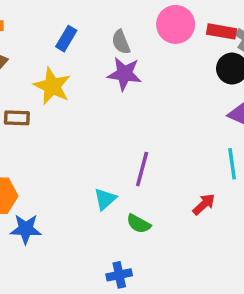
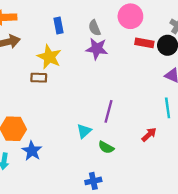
red rectangle: (221, 31) -> (144, 43), moved
blue rectangle: (66, 39) -> (59, 26), turned -42
brown rectangle: (17, 118) -> (39, 78), moved
blue star: (26, 229) -> (32, 151), turned 30

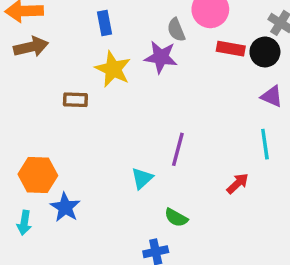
gray semicircle: (94, 28) -> (176, 30), moved
yellow star: (49, 57) -> (113, 69), moved
green semicircle: (106, 147) -> (176, 218), moved

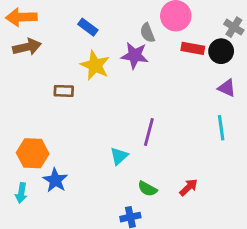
blue rectangle: (104, 23) -> (88, 27), turned -42
red arrow: (238, 183) -> (189, 187), moved

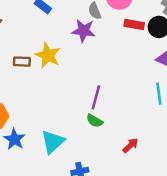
yellow star: (95, 65) -> (48, 55), moved
cyan triangle: (119, 156) -> (53, 142), moved, size x1.5
green semicircle: (147, 189) -> (95, 121), moved

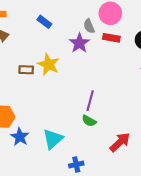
red rectangle: (134, 24) -> (111, 38), moved
purple star: (84, 31) -> (79, 43), turned 30
red arrow: (130, 145) -> (120, 142), size x1.5

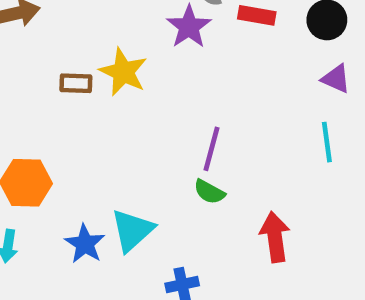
blue star: (20, 137) -> (85, 244), moved
red arrow: (120, 142) -> (275, 237), turned -55

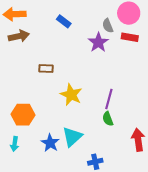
yellow star: (123, 72) -> (71, 95), moved
green semicircle: (209, 192) -> (108, 119), turned 40

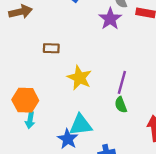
cyan triangle: (72, 137) -> (81, 125), turned 35
blue star: (50, 143) -> (68, 139), moved
cyan arrow: (15, 144) -> (30, 120), moved

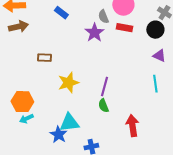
yellow star: (79, 78) -> (68, 83), turned 30
cyan arrow: (30, 120) -> (26, 119), turned 56

